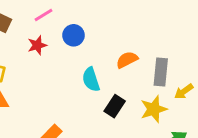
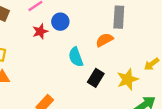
red star: (37, 45) -> (40, 31), moved
gray rectangle: (161, 72) -> (119, 17), moved

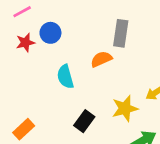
black rectangle: (96, 78) -> (84, 121), moved

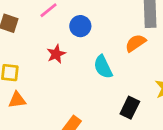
red star: (25, 43) -> (56, 54), moved

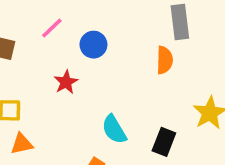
orange semicircle: (136, 43) -> (165, 60), turned 130
cyan semicircle: (103, 67) -> (114, 129), moved

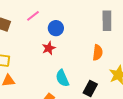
orange semicircle: (165, 60) -> (98, 53), moved
red star: (66, 82) -> (49, 48), moved

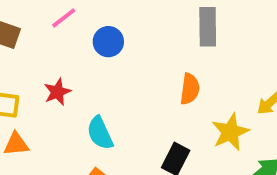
red star: (49, 48) -> (57, 92), moved
cyan semicircle: (62, 78) -> (100, 133), moved

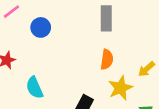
orange semicircle: (190, 89) -> (107, 59), moved

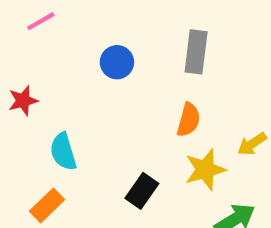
blue circle: (41, 27) -> (117, 62), moved

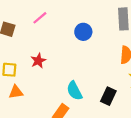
cyan semicircle: (63, 152) -> (74, 91), moved

